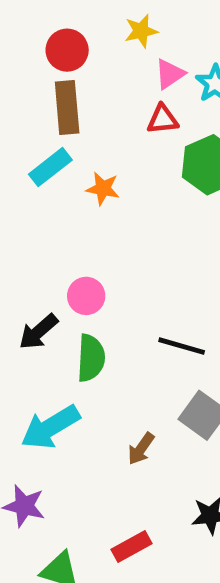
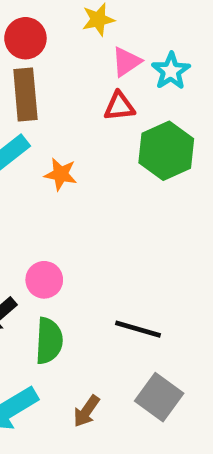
brown arrow: (141, 449) -> (86, 411), moved

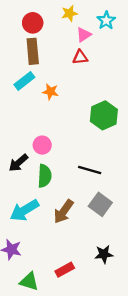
cyan star: (171, 71) -> (106, 20), moved
green hexagon: (166, 151) -> (104, 115), moved
brown arrow: (86, 411) -> (64, 211), size x1.5

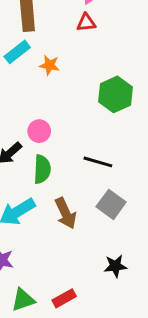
brown arrow: (64, 211) -> (66, 213), turned -60
red rectangle: (65, 270) -> (64, 298), moved
green triangle: (29, 281) -> (23, 300), turned -36

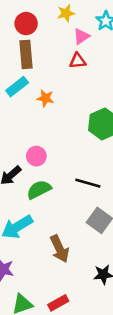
green semicircle: (42, 169) -> (39, 190), turned -120
brown arrow: (66, 213) -> (60, 249), moved

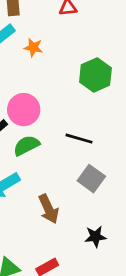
pink circle: (36, 156) -> (24, 110), size x1.5

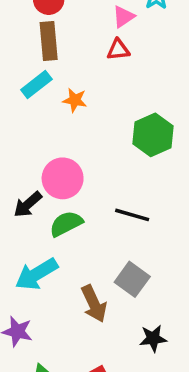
gray square: (91, 179) -> (132, 279), moved

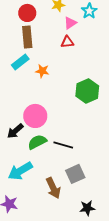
black line: (132, 215) -> (63, 145), moved
gray square: (132, 279) -> (75, 174), turned 30

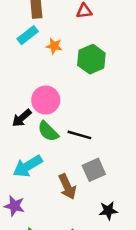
green hexagon: (87, 91) -> (91, 59), moved
green semicircle: (37, 142) -> (48, 131), turned -108

